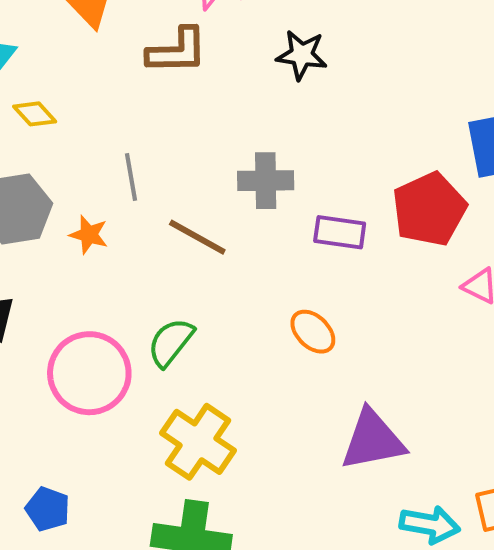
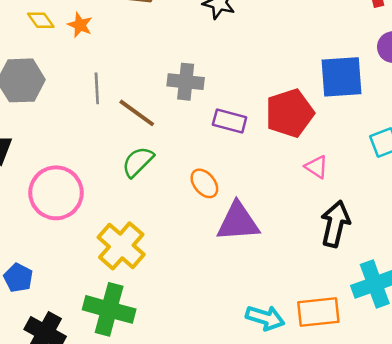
gray line: (131, 177) -> (97, 88), moved
orange star: (89, 235) -> (80, 25), moved
green semicircle: (171, 342) -> (138, 162), moved
purple triangle: (373, 440) -> (238, 222), moved

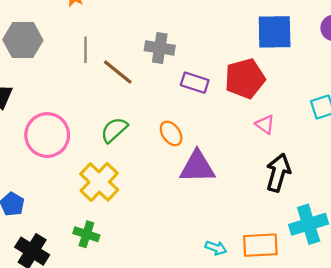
blue square: (342, 77) -> (275, 32), moved
green semicircle: (138, 162) -> (114, 130), moved
green cross: (109, 309) -> (86, 234), size x0.6
cyan arrow: (265, 318) -> (216, 248), size x0.7

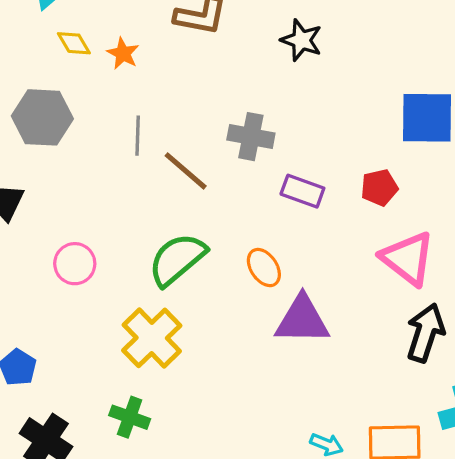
red pentagon: (245, 79) -> (379, 187), size x0.6
pink triangle: (265, 124) -> (408, 258), size x1.8
green semicircle: (114, 130) -> (177, 259), size x1.4
pink circle: (47, 135) -> (75, 264), size x0.6

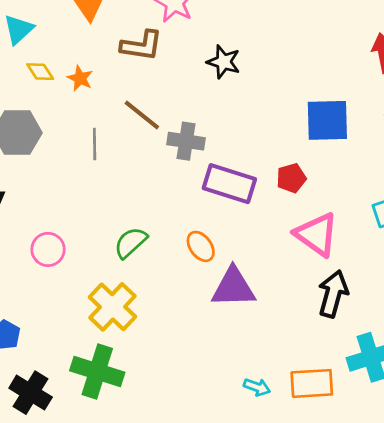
brown line: (186, 171) -> (142, 115), moved
purple rectangle: (302, 191) -> (229, 184), size x1.5
green semicircle: (177, 259) -> (130, 243), size x0.7
green cross: (130, 417) -> (97, 371), size x1.6

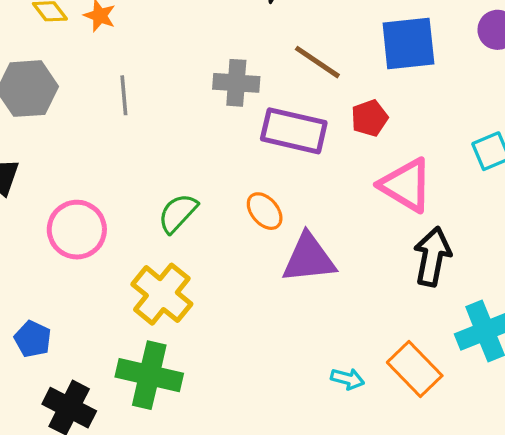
brown line: (142, 115) -> (317, 62), moved
pink circle: (48, 249) -> (77, 230), size x1.4
orange rectangle: (312, 383) -> (415, 369), turned 54

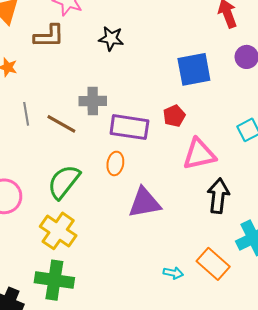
brown line: (317, 62) -> (61, 124), moved
pink triangle: (406, 185) -> (199, 154), turned -39
orange ellipse: (265, 211) -> (115, 163), moved, turned 55
green semicircle: (178, 213) -> (64, 182), size x1.4

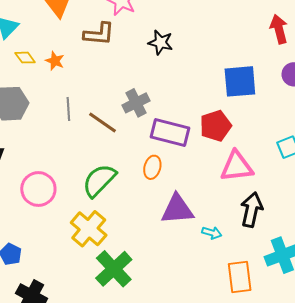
gray cross: (93, 101) -> (136, 103), turned -32
red pentagon: (174, 116) -> (216, 126), size x1.4
orange rectangle: (213, 264) -> (240, 277), turned 36
cyan arrow: (173, 273) -> (212, 233), moved
green cross: (54, 280) -> (114, 269), moved, turned 33

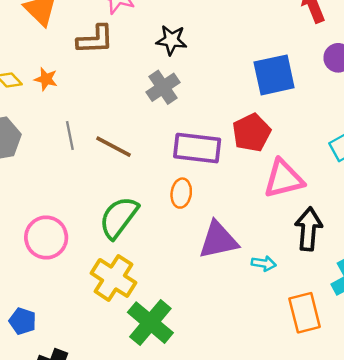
gray cross: (136, 103) -> (163, 87), moved

